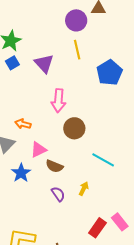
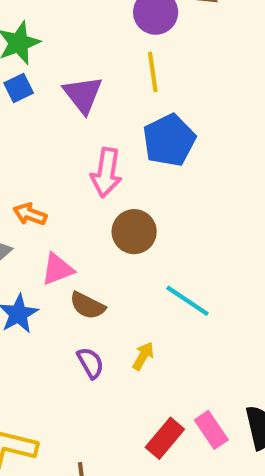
blue pentagon: (109, 73) -> (169, 140), moved

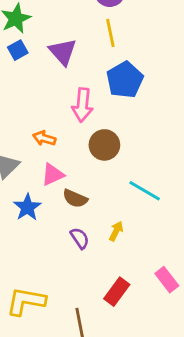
orange arrow: (30, 214) -> (44, 138), moved
red rectangle: (165, 438) -> (117, 292), moved

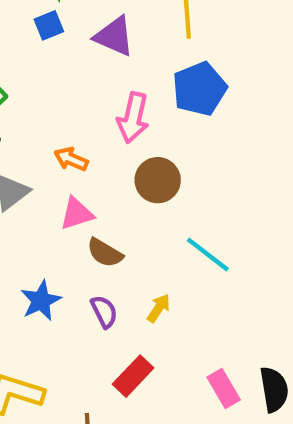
purple triangle: (63, 52) -> (114, 36), turned -32
blue star: (27, 207) -> (41, 301), moved
red rectangle: (117, 292) -> (133, 376), moved

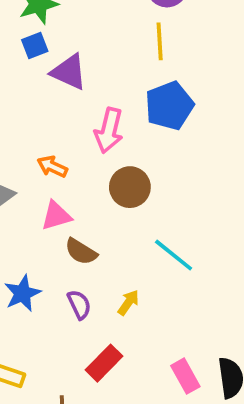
purple triangle: (114, 36) -> (69, 72), moved

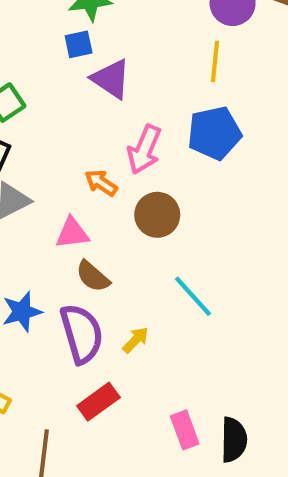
orange arrow: (52, 167) -> (101, 183), moved
purple semicircle: (79, 305) -> (82, 334), size x1.8

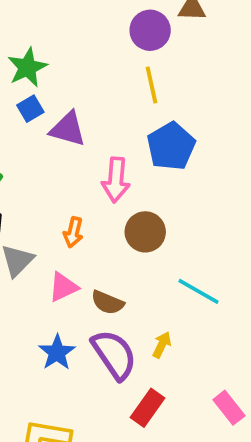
orange arrow: (101, 183) -> (73, 232), moved, turned -92
pink triangle: (72, 233) -> (63, 287), moved

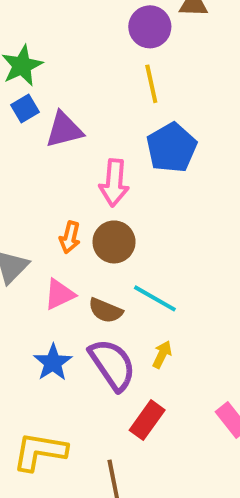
purple triangle: (68, 129) -> (64, 130), turned -30
brown circle: (145, 232) -> (114, 242), moved
cyan line: (199, 291) -> (155, 298), moved

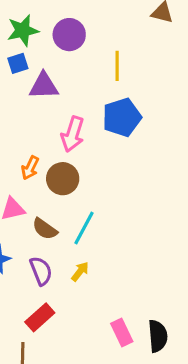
purple circle: (150, 27) -> (69, 35), moved
cyan line: (155, 298) -> (84, 228), turned 76
purple semicircle: (112, 365) -> (41, 271), size x0.7
red rectangle: (147, 420) -> (40, 317), moved

